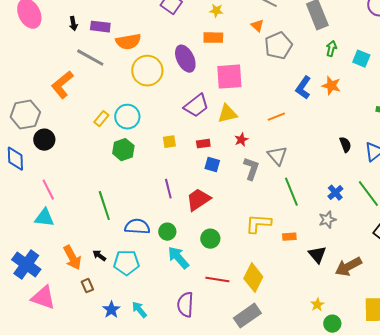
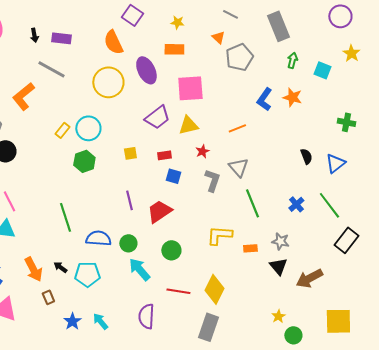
orange semicircle: (128, 42) -> (113, 42), moved, turned 75
gray star: (327, 220) -> (280, 241), moved, turned 30
gray rectangle: (247, 316) -> (208, 327), turned -36

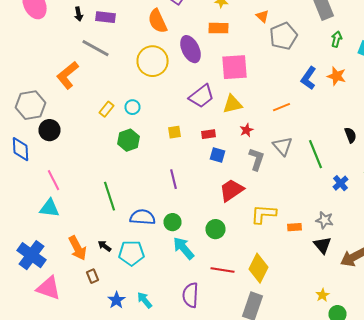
cyan circle: (88, 128) -> (132, 107), size x0.6
green line: (252, 203) -> (316, 154), moved
red trapezoid: (159, 211) -> (232, 190), moved

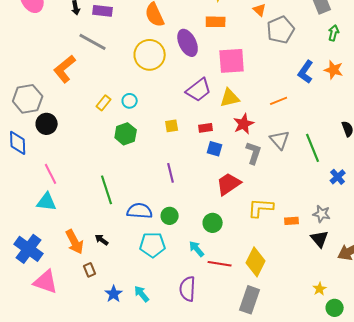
red star: (246, 130) -> (244, 124), size x1.5
cyan arrow: (184, 248) -> (197, 249), moved, size x0.7
cyan pentagon: (132, 253) -> (153, 245), moved

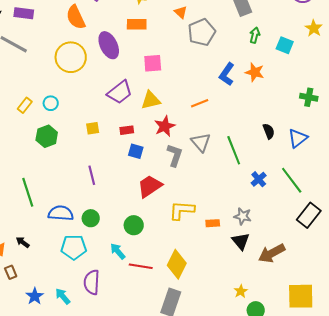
pink square: (232, 61) -> (153, 63), size x0.7
purple semicircle: (188, 289) -> (92, 282), moved

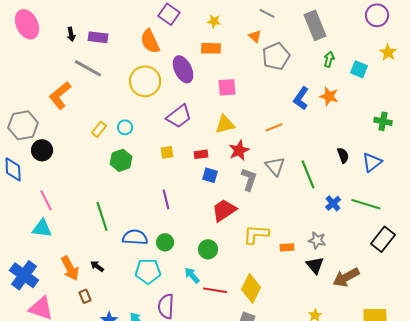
purple trapezoid: (120, 92) -> (179, 116), moved
green line: (292, 180) -> (366, 204), turned -36

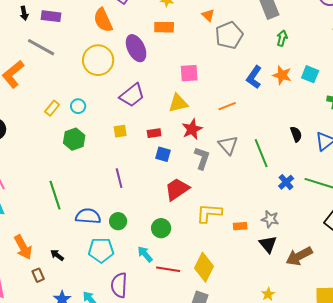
cyan square: (359, 69) -> (310, 74), moved
pink square: (227, 87) -> (189, 73), moved
black arrow: (97, 266) -> (57, 255), moved

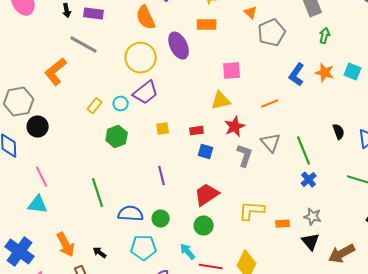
purple trapezoid: (132, 95) -> (146, 93), moved
blue cross: (286, 182) -> (309, 180), moved
red trapezoid: (177, 189) -> (207, 195), moved

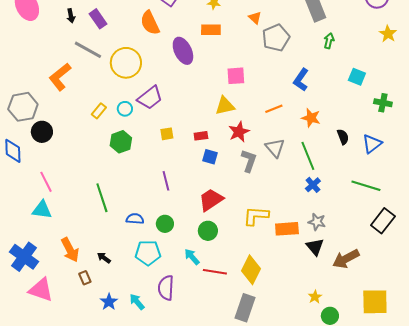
purple rectangle: (94, 14) -> (98, 19), turned 48
yellow circle: (141, 58) -> (126, 63), moved
orange star: (325, 73) -> (311, 118), moved
blue semicircle: (131, 214) -> (135, 219), size x0.7
orange rectangle: (283, 224) -> (287, 229), size x1.6

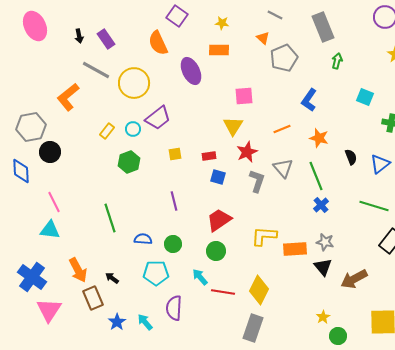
yellow triangle: (225, 106) -> (233, 126), turned -45
brown rectangle: (85, 278) -> (93, 298), size x1.6
pink triangle: (41, 290) -> (49, 310), turned 44

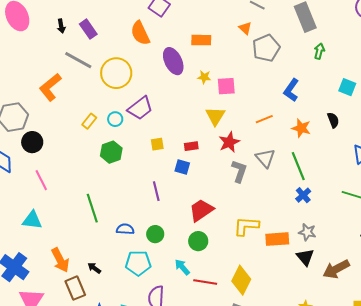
yellow star: (222, 23) -> (204, 77), moved
black semicircle: (351, 157) -> (333, 120), moved
blue square: (218, 177) -> (182, 167), moved
pink line: (54, 202) -> (41, 180), moved

